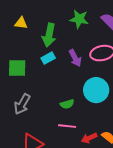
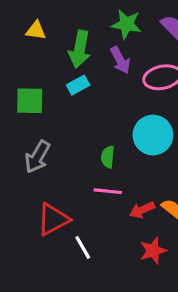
purple arrow: (75, 58) -> (120, 60), moved
green semicircle: (67, 104) -> (108, 157), turned 112

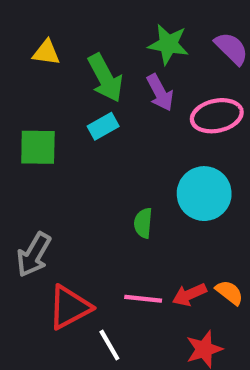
green arrow: (80, 49) -> (105, 78), turned -39
gray arrow: (37, 157) -> (34, 255), moved
pink line: (108, 191) -> (143, 299), moved

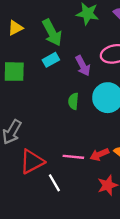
yellow triangle: (46, 53) -> (15, 28), moved, turned -35
purple arrow: (160, 93) -> (83, 66), moved
green semicircle: (143, 223) -> (73, 101), moved

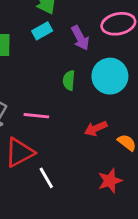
red arrow: (99, 154) -> (96, 128), moved
pink line: (73, 157) -> (36, 116), moved

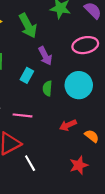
cyan rectangle: (42, 31) -> (27, 75), moved, turned -32
purple arrow: (80, 38) -> (45, 56), moved

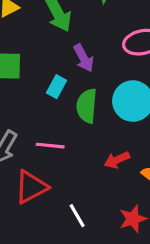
green semicircle: (47, 88) -> (87, 106), size x1.5
white line: (30, 163) -> (77, 216), moved

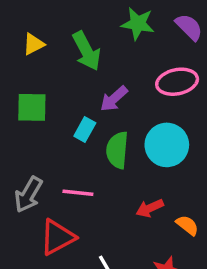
purple arrow: (84, 58) -> (114, 99), turned 76

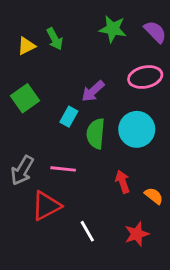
green arrow: (86, 51) -> (55, 39), moved, size x0.7
green square: (32, 107) -> (25, 98), turned -36
red arrow: (150, 208) -> (123, 182), turned 95

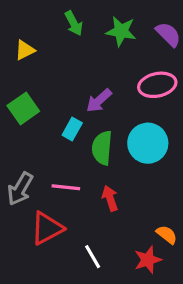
green arrow: (55, 39) -> (74, 23), moved
red arrow: (123, 182) -> (110, 198), moved
orange semicircle: (154, 196) -> (167, 235), moved

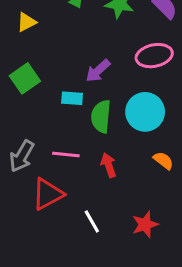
cyan rectangle: (72, 129) -> (72, 98), turned 65
orange semicircle: (167, 235) -> (163, 161), moved

